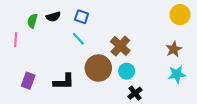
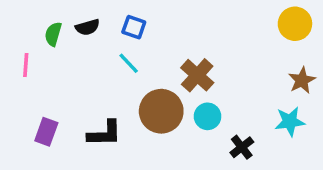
brown star: (174, 49) -> (302, 80), moved
black cross: (135, 93) -> (242, 147), moved

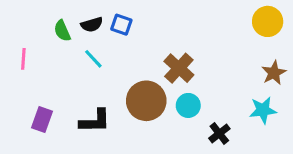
black semicircle: (87, 27) -> (92, 25), moved
green semicircle: (53, 34) -> (62, 31), moved, turned -40
cyan line: (129, 63) -> (93, 59), moved

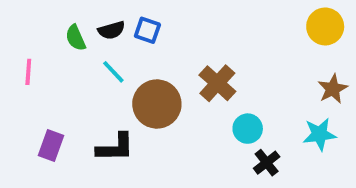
brown circle: (146, 101) -> (157, 104), moved
cyan circle: (188, 105) -> (248, 129), moved

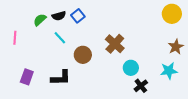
blue square: (147, 30) -> (78, 16), turned 32
green semicircle: (76, 38) -> (40, 20), turned 72
brown circle: (157, 104) -> (83, 55), size x0.7

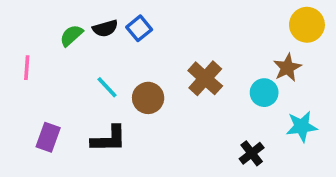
cyan line: (60, 38) -> (107, 87), moved
brown star: (176, 47) -> (287, 68), moved
cyan circle: (131, 68) -> (264, 93), moved

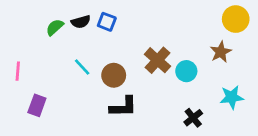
blue square: (139, 28) -> (107, 22), turned -30
pink line: (27, 68) -> (18, 71), moved
cyan circle: (264, 93) -> (186, 71), moved
black L-shape: (109, 139) -> (123, 107), moved

